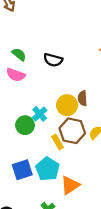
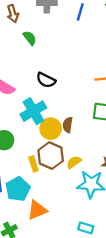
green semicircle: (19, 54) -> (30, 38), moved
cyan cross: (40, 114) -> (33, 111), moved, size x1.6

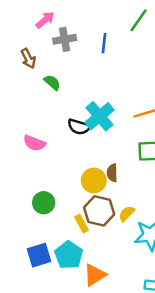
cyan cross: (33, 111) -> (99, 116), moved

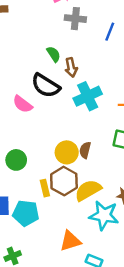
brown arrow: (28, 58) -> (71, 67), moved
black semicircle: (79, 127) -> (46, 86), moved, size x1.4
yellow semicircle: (127, 214) -> (88, 190), size x1.6
cyan pentagon: (69, 255) -> (26, 213), turned 30
orange triangle: (95, 275) -> (70, 241), moved

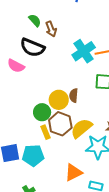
cyan cross: (88, 96) -> (84, 51), moved
green circle: (16, 160) -> (42, 112), moved

